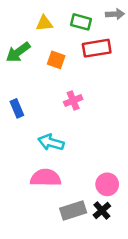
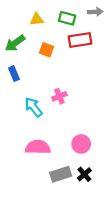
pink cross: (73, 101) -> (59, 96), moved
blue rectangle: (17, 108) -> (14, 74), moved
cyan arrow: (51, 142) -> (33, 107), moved, turned 36
pink circle: (107, 184) -> (81, 144), moved

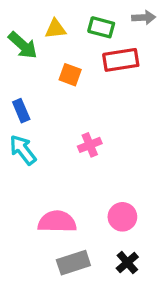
green arrow: (15, 43) -> (23, 45), moved, turned -102
cyan arrow: (33, 107) -> (23, 150), moved
gray rectangle: (61, 174) -> (73, 263), moved

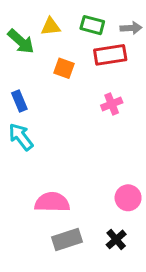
gray arrow: (144, 17) -> (131, 28), moved
pink cross: (90, 145) -> (112, 104), moved
pink circle: (122, 217) -> (128, 198), moved

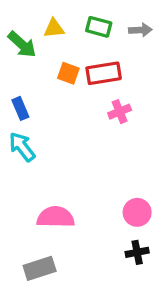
red rectangle: (110, 55) -> (104, 73), moved
gray rectangle: (67, 239) -> (40, 268), moved
black cross: (116, 239) -> (137, 252), moved, turned 30

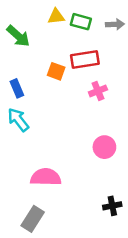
yellow triangle: (54, 28) -> (56, 16), moved
orange square: (68, 73) -> (56, 71), moved
pink circle: (137, 212) -> (104, 147), moved
gray rectangle: (40, 268) -> (33, 219), turned -40

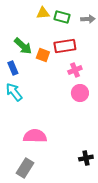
green arrow: (18, 36) -> (23, 46), moved
pink circle: (104, 147) -> (80, 93), moved

